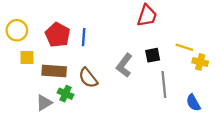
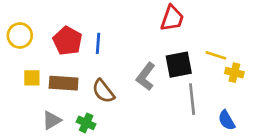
black square: (153, 55) -> (179, 65), size x1.5
yellow square: (27, 57) -> (32, 78), moved
green cross: (65, 94) -> (86, 123), moved

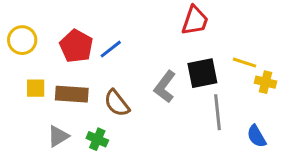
blue line: (98, 43) -> (111, 49), turned 48

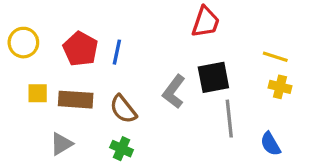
blue line: (111, 49) -> (117, 52), turned -40
yellow line: (244, 63) -> (275, 57), moved
green cross: (97, 139) -> (122, 149), moved

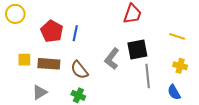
yellow circle: (23, 43) -> (15, 14), moved
yellow cross: (280, 87) -> (180, 66), moved

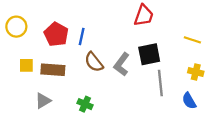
yellow circle: (15, 14) -> (16, 27), moved
brown semicircle: (79, 70) -> (94, 62), moved

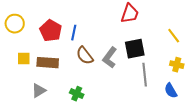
yellow line: (192, 40) -> (174, 36), turned 35

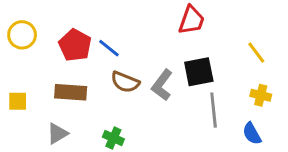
blue line: (74, 33) -> (109, 48), turned -63
brown semicircle: (85, 56) -> (125, 82), turned -30
yellow square: (24, 59) -> (18, 101), moved

